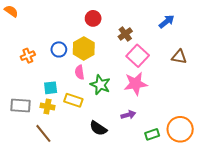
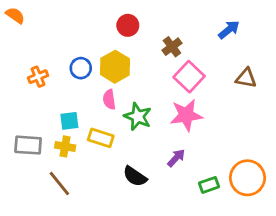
purple arrow: (128, 115) -> (176, 158), turned -32

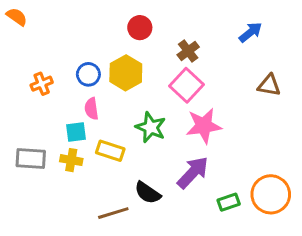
pink square: (189, 77) -> (187, 85), moved
pink semicircle: (109, 99) -> (92, 109), moved
purple arrow: (176, 158) -> (193, 173), size x1.6
brown line: (59, 184) -> (113, 213), moved, turned -68

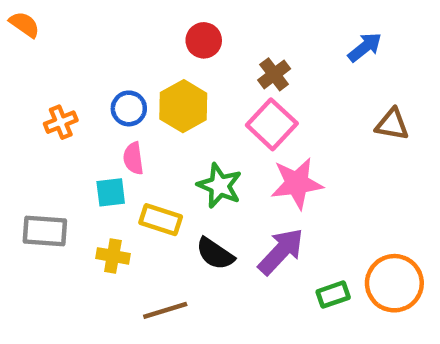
yellow cross: (71, 160) -> (113, 256), moved
black semicircle: (148, 193) -> (215, 254), moved

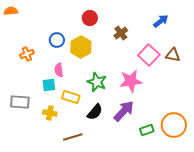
orange semicircle: (24, 24) -> (11, 11), turned -40
blue circle: (129, 108) -> (57, 40), moved
pink square: (272, 124) -> (149, 55), moved
black semicircle: (215, 254) -> (95, 112), turned -84

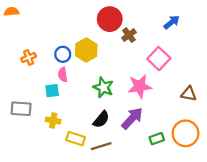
red circle: (90, 18) -> (110, 19), moved, size x1.5
blue circle: (57, 40) -> (63, 54), moved
brown triangle: (173, 55) -> (189, 94), moved
yellow rectangle: (71, 97) -> (76, 139), moved
brown line: (73, 137) -> (101, 146), moved

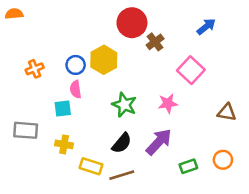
pink star: (140, 86) -> (168, 103), size x0.7
orange circle: (186, 133) -> (223, 160), size x0.6

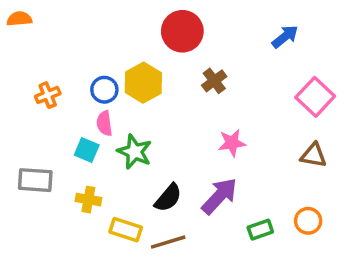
brown cross: (155, 42) -> (214, 81), moved
pink square: (191, 70) -> (315, 97), moved
green star: (124, 105) -> (134, 152), moved
cyan square: (63, 109) -> (87, 150), turned 30

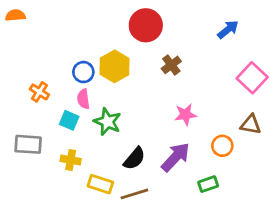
orange cross: (48, 95) -> (39, 92), moved, turned -36
orange circle: (308, 221) -> (222, 146), moved

